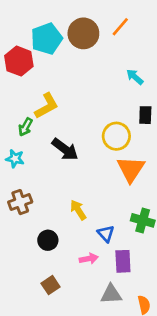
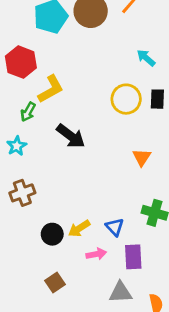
red hexagon: (19, 61) -> (21, 62), moved
yellow circle: (116, 136) -> (126, 99), moved
cyan star: (15, 159) -> (17, 146), turned 30
orange triangle: (131, 169) -> (142, 157), size x0.6
yellow arrow: (78, 210) -> (79, 228), moved, turned -90

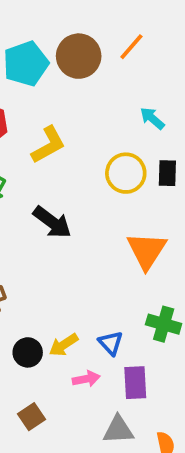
yellow L-shape: (51, 89) -> (48, 145), moved
orange triangle: (142, 157) -> (147, 251), size x1.6

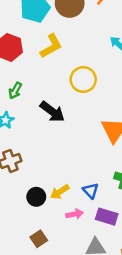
yellow L-shape: (48, 145) -> (51, 46), moved
yellow circle: (126, 173) -> (83, 79), moved
purple rectangle: (135, 383) -> (107, 217), turned -70

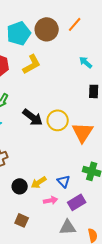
yellow circle: (83, 79) -> (58, 120), moved
purple rectangle: (107, 217) -> (77, 202), turned -48
brown square: (39, 239) -> (22, 220), turned -32

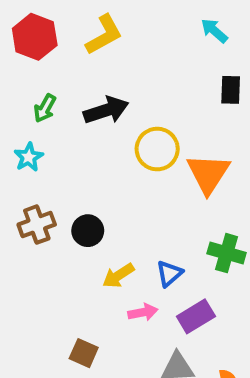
black arrow: (33, 117) -> (106, 110), moved, turned -55
blue triangle: (64, 181) -> (169, 274), turned 32
black circle: (20, 186) -> (88, 231), moved

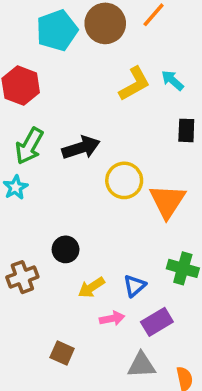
yellow L-shape: (104, 35) -> (135, 84), moved
green arrow: (45, 108) -> (29, 146), size x1.5
brown cross: (37, 225) -> (22, 277), moved

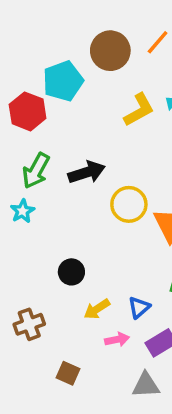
cyan pentagon: (57, 30) -> (63, 81), moved
brown cross: (22, 277) -> (29, 324), moved

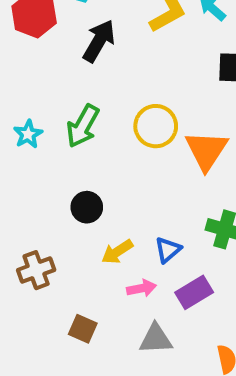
green arrow: (36, 171) -> (83, 126), moved
black arrow: (87, 172) -> (99, 41), moved, turned -42
gray triangle: (146, 385) -> (156, 339), moved

